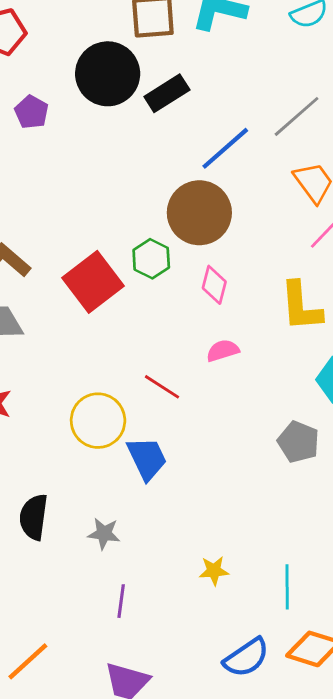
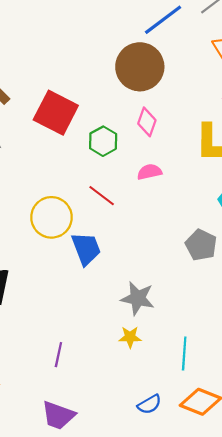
green hexagon: (151, 259) -> (103, 141), moved
red square: (93, 282) -> (56, 113), turned -30
gray star: (104, 534) -> (138, 298), moved, size x1.4
blue semicircle: (246, 658) -> (149, 404), size x0.7

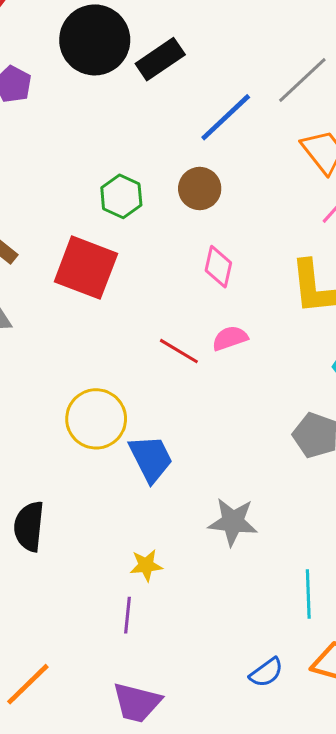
brown circle: (140, 67) -> (200, 189), size x0.6
green hexagon: (103, 141) -> (121, 196), moved
red line: (102, 196) -> (179, 351), moved
yellow star: (130, 337) -> (146, 565), moved

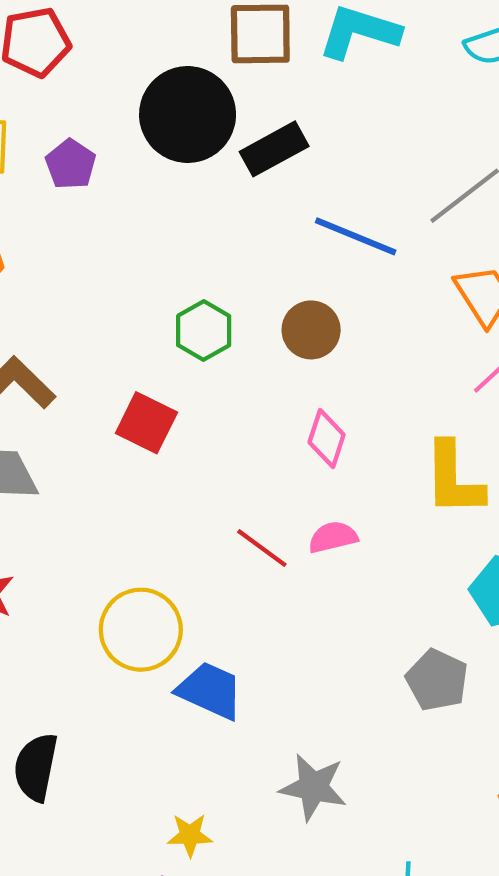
blue line: (226, 117) -> (356, 236), turned 60
red square: (86, 268) -> (146, 423), size x0.7
blue trapezoid: (151, 458) -> (210, 691), turned -44

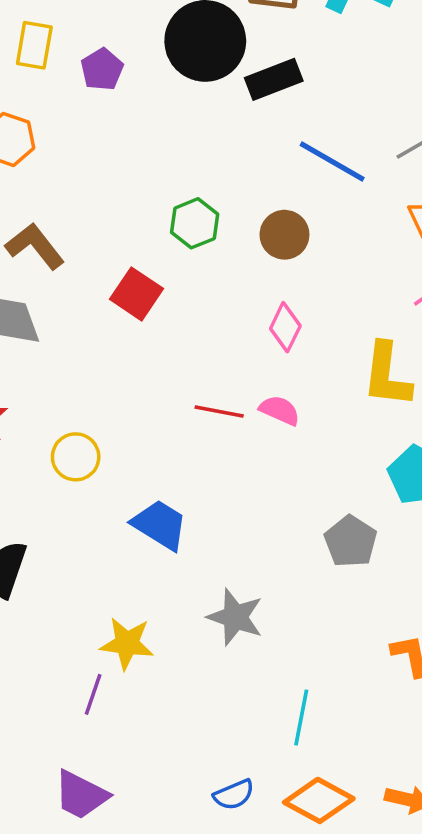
pink semicircle: (333, 537) -> (280, 410), turned 30
red line: (262, 548) -> (219, 412), turned -33
yellow circle: (141, 630) -> (76, 457), moved, size x0.7
yellow star: (190, 835) -> (127, 643), size x1.4

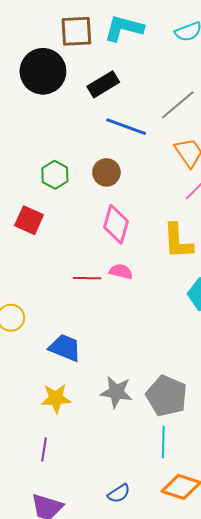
black rectangle: (274, 79) -> (103, 84), moved
pink diamond: (285, 327) -> (116, 224), size x1.4
gray pentagon: (351, 541) -> (167, 396), moved, size x1.4
yellow star: (127, 643) -> (56, 398), moved
blue semicircle: (234, 795) -> (119, 493), moved

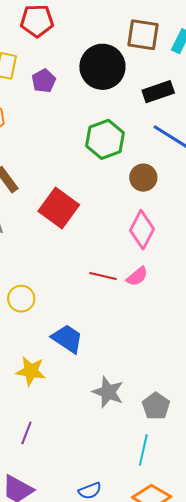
green hexagon: (55, 175) -> (105, 139), moved, size x1.4
red square: (29, 220) -> (59, 208), size x1.4
pink semicircle: (121, 272) -> (137, 276), turned 115
gray pentagon: (167, 396) -> (156, 406), size x0.7
yellow star: (56, 398) -> (31, 371), moved

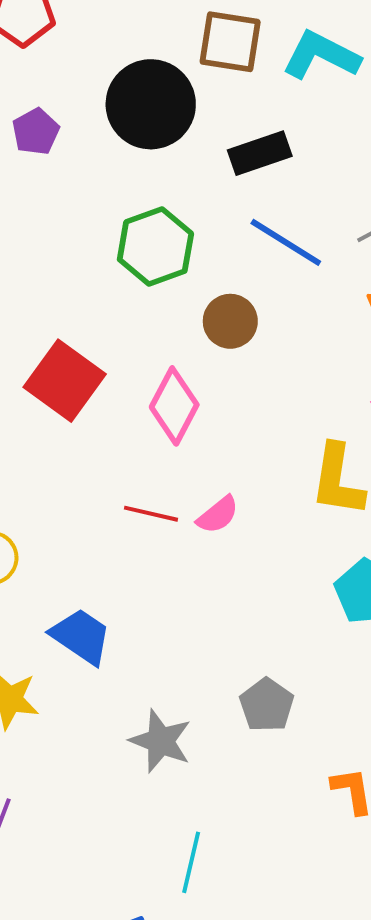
pink diamond: (142, 230) -> (174, 406), moved
gray pentagon: (156, 406) -> (267, 705), moved
cyan line: (143, 450) -> (191, 862), moved

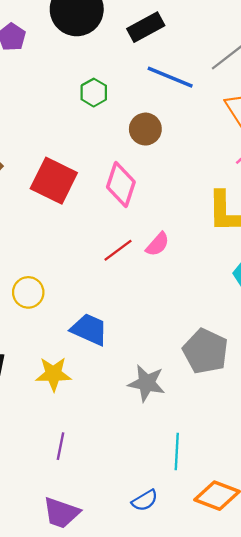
green hexagon: (155, 246) -> (94, 93), size x0.6
red line: (151, 514) -> (118, 250), turned -40
gray pentagon: (267, 705) -> (205, 351), size x1.4

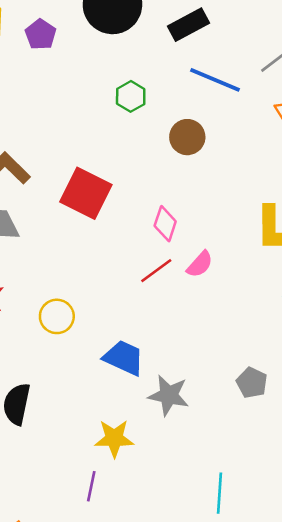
pink diamond: (121, 185) -> (165, 224), moved, size x0.7
gray pentagon: (205, 351) -> (252, 383), size x0.6
yellow star: (53, 374) -> (114, 438), moved
gray star: (147, 383) -> (169, 395), moved

